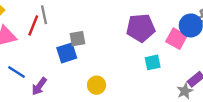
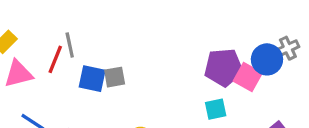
purple pentagon: (141, 28) -> (224, 67), moved
blue square: (67, 53) -> (92, 79), moved, turned 30

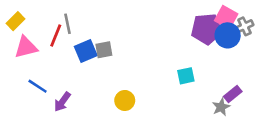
purple pentagon: (224, 67) -> (207, 29), moved
pink square: (248, 77) -> (226, 17), moved
blue square: (92, 79) -> (86, 51), turned -35

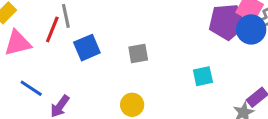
gray square: (104, 50) -> (138, 54), moved

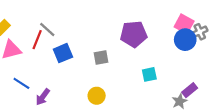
gray line: (66, 16) -> (47, 30), turned -36
purple pentagon: (227, 22) -> (134, 34), moved

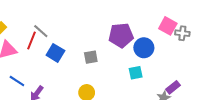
gray cross: (200, 32) -> (182, 33), turned 32
blue circle: (185, 40) -> (144, 48), moved
blue square: (63, 53) -> (55, 53), turned -36

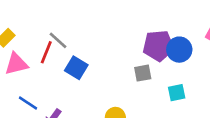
blue circle: (144, 48) -> (179, 50), moved
gray square: (91, 57) -> (143, 73), moved

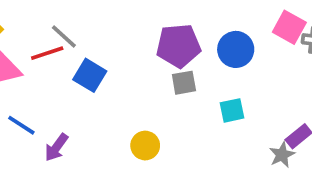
purple pentagon: (158, 46) -> (178, 46), moved
red line: (46, 52) -> (47, 53), turned 50

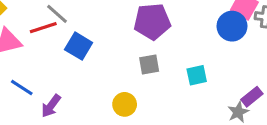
blue circle: (236, 49) -> (232, 26), moved
gray square: (184, 83) -> (149, 64), moved

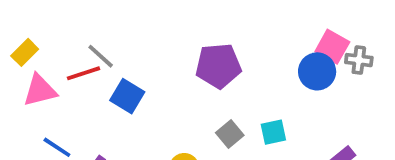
gray square: (149, 64) -> (230, 134), moved, turned -30

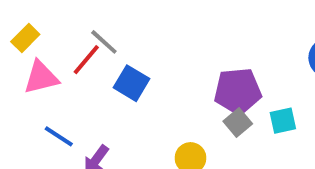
purple pentagon: (218, 66) -> (238, 91), moved
red line: (84, 73) -> (86, 60), turned -32

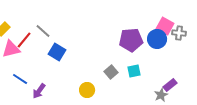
red line: (86, 60) -> (24, 40), moved
purple pentagon: (238, 91) -> (131, 40), moved

